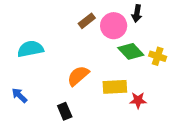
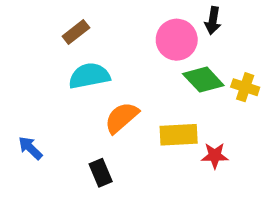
brown rectangle: (87, 21) -> (76, 32), moved
cyan semicircle: (30, 49) -> (89, 76), moved

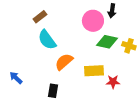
cyan semicircle: (89, 76) -> (47, 40), turned -115
green diamond: (203, 80) -> (107, 42), turned -35
black rectangle: (101, 173) -> (53, 91), turned 32

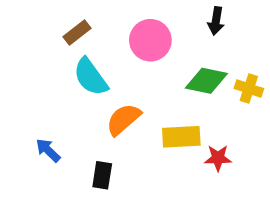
pink circle: (93, 21) -> (150, 40), moved
blue arrow: (16, 78) -> (48, 150), moved

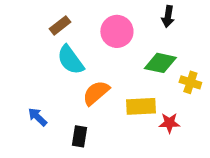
yellow cross: (249, 88) -> (190, 82), moved

